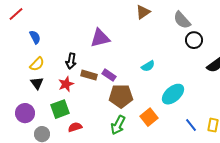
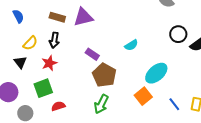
black circle: (194, 40) -> (178, 34), moved
yellow semicircle: (37, 64) -> (30, 43), moved
brown rectangle: (89, 75) -> (57, 17), moved
brown pentagon: (121, 96) -> (104, 75), turned 30
orange square: (149, 117) -> (143, 96), moved

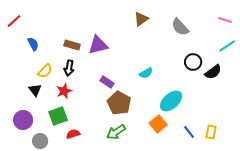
green arrow: (101, 104) -> (116, 132), turned 30

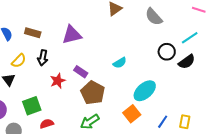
brown rectangle: (72, 45) -> (33, 33), moved
cyan line: (227, 46) -> (190, 38), moved
red star: (64, 91) -> (58, 81), moved
blue line: (189, 132) -> (163, 122), turned 72

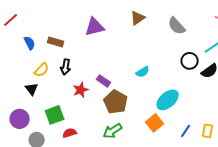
purple triangle: (72, 35) -> (95, 27), moved

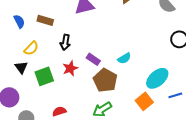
black arrow: (66, 67) -> (65, 42), moved
cyan semicircle: (143, 72) -> (124, 58), moved
green square: (55, 115) -> (44, 76), moved
blue line: (186, 131) -> (175, 95), moved, turned 40

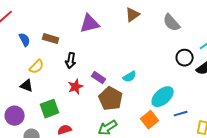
black triangle: (21, 67) -> (27, 86), turned -32
green square: (44, 76) -> (50, 109), moved

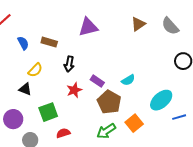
brown triangle: (133, 15) -> (138, 24), moved
orange square: (150, 120) -> (134, 123), moved

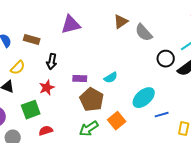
gray semicircle: (170, 26) -> (144, 33), moved
purple rectangle: (97, 81) -> (80, 79), turned -32
red star: (74, 90) -> (47, 88), moved

